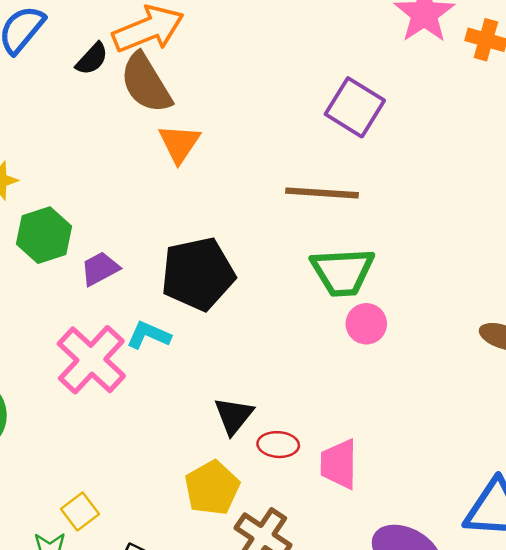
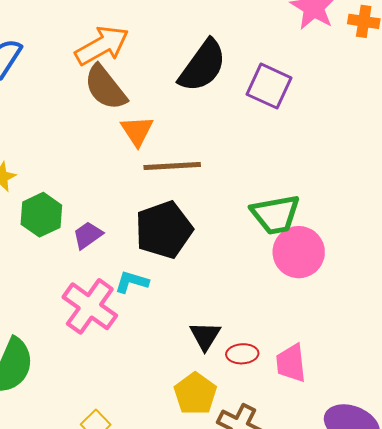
black semicircle: (92, 59) -> (203, 66), moved, size x2.0
brown line: (322, 193) -> (172, 166), moved
pink circle: (366, 324) -> (299, 252), size x1.6

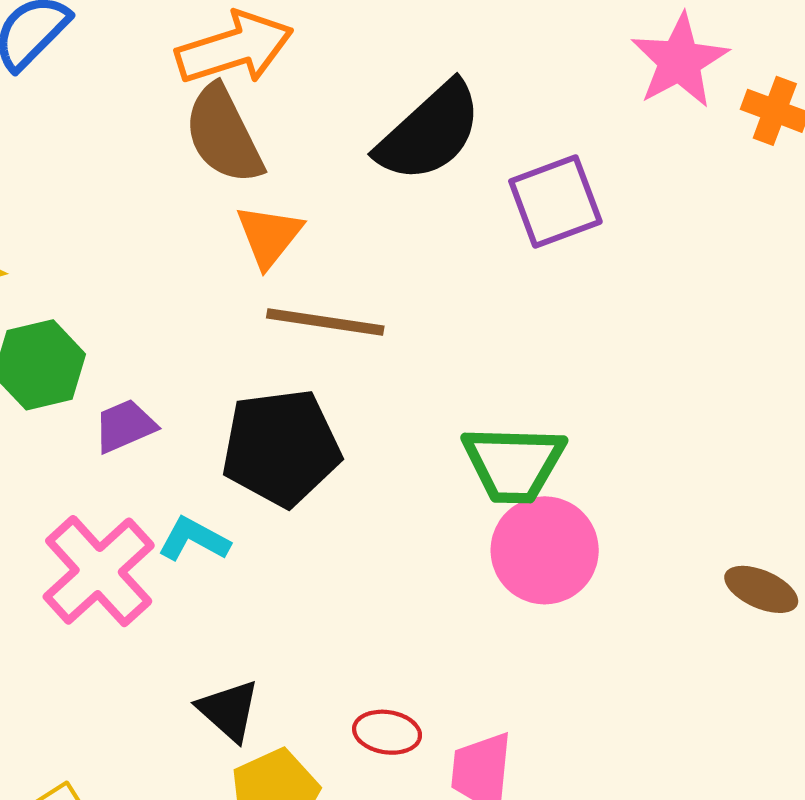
purple square: (269, 86) -> (555, 202), turned 33
black triangle: (205, 336) -> (229, 710), moved, turned -32

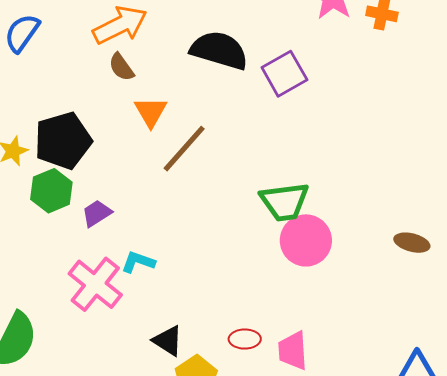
black semicircle: (430, 132) -> (219, 50), turned -112
brown semicircle: (223, 135) -> (121, 67), size x0.6
brown line: (325, 322) -> (184, 149), turned -48
black pentagon: (281, 448) -> (63, 141), moved

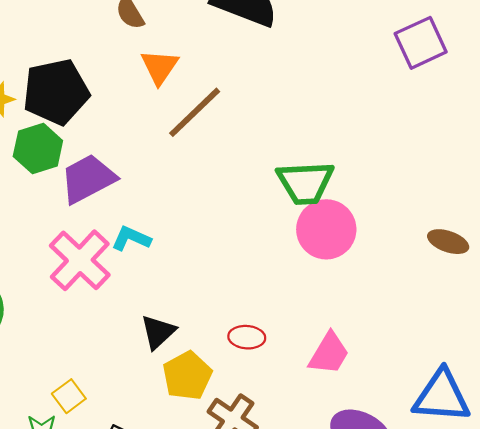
purple square: (284, 74) -> (421, 43), moved
purple trapezoid: (97, 213) -> (88, 179), size x1.6
black triangle: (168, 341) -> (158, 332), turned 40
pink trapezoid: (293, 351) -> (329, 353), moved, turned -150

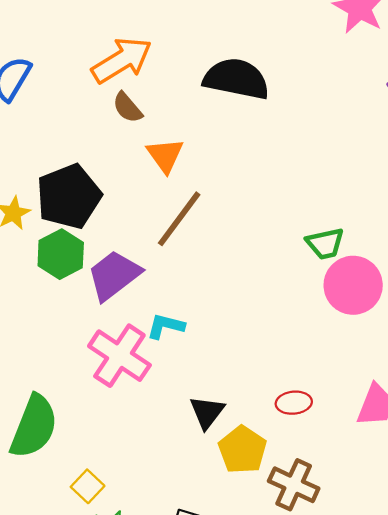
brown line: (195, 112) -> (179, 219), moved
green trapezoid: (305, 183) -> (325, 244), size x0.7
yellow square: (69, 396) -> (88, 486), moved

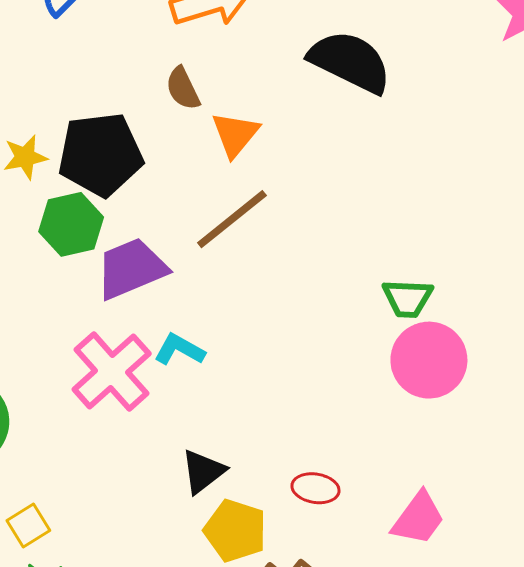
brown semicircle: (127, 108) -> (183, 88), moved
yellow pentagon: (242, 450) -> (235, 531), turned -30

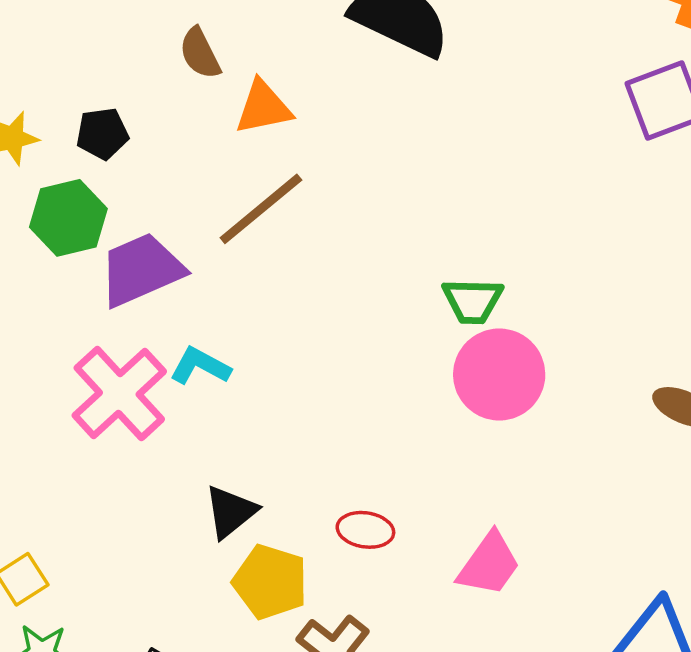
orange triangle: (235, 134) -> (263, 107), turned 40
black pentagon: (100, 154) -> (102, 134), size x0.5

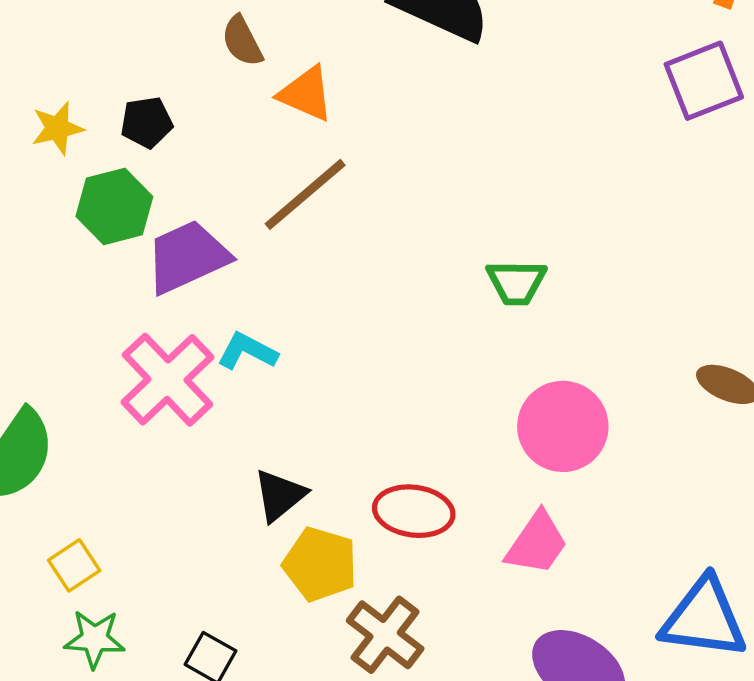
orange triangle: (263, 107) -> (306, 94), turned 36
pink circle: (499, 374) -> (563, 426), moved
red ellipse: (365, 530) -> (414, 511), size x1.4

